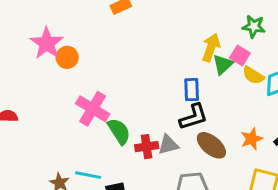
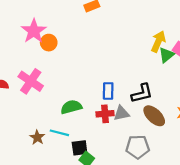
blue rectangle: (192, 90) -> (108, 91), moved
pink cross: (93, 109) -> (31, 81), moved
green semicircle: (119, 131) -> (71, 107), moved, turned -75

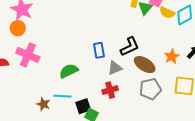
orange circle: (49, 43) -> (18, 28), moved
red cross: (105, 114) -> (110, 90), moved
gray pentagon: (138, 147) -> (150, 89), moved

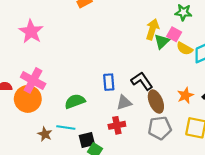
orange circle: (18, 28) -> (28, 99), moved, size x1.6
black L-shape: (130, 47) -> (142, 81), turned -105
brown ellipse: (145, 65) -> (156, 102), turned 30

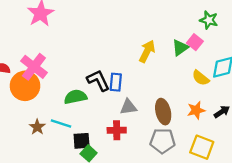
yellow arrow: (152, 29) -> (147, 51), moved
yellow semicircle: (185, 49) -> (201, 78), moved
black L-shape: (142, 81) -> (98, 80), moved

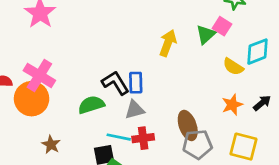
gray triangle: (128, 107) -> (135, 110), moved
brown ellipse: (163, 112) -> (188, 125), moved
cyan line: (61, 124) -> (119, 137), moved

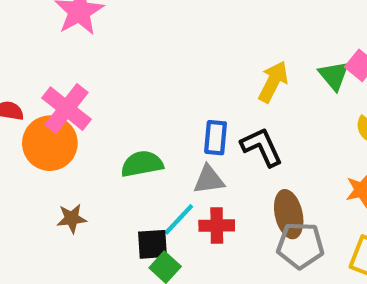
green triangle: (206, 34) -> (334, 75), turned -35
black L-shape: (115, 83) -> (262, 147), moved
cyan line: (119, 137) -> (179, 219), turned -65
brown star: (51, 145) -> (72, 218), turned 30

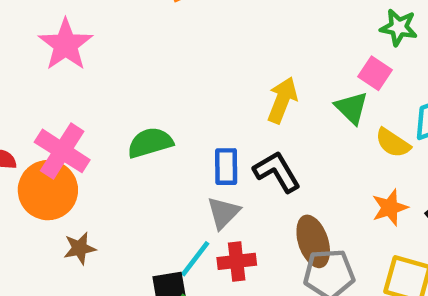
green triangle: (334, 75) -> (352, 108), moved
green semicircle: (142, 164) -> (150, 143), moved
gray triangle: (209, 180) -> (223, 213), turned -32
brown star: (72, 218) -> (80, 248), moved

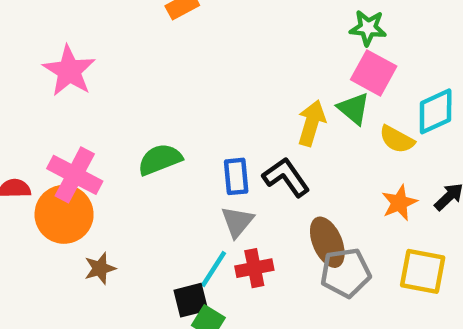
green star: (399, 27) -> (368, 28), moved
pink square: (375, 73) -> (374, 73), size x1.4
yellow arrow: (282, 100) -> (312, 123), moved

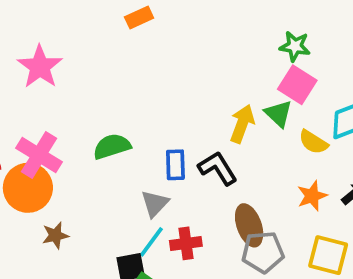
gray triangle: (237, 222) -> (155, 203), moved

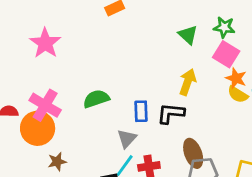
green triangle: (278, 114) -> (188, 35), moved
black L-shape: (218, 168) -> (171, 113), turned -52
orange star: (312, 196) -> (236, 78), moved, turned -30

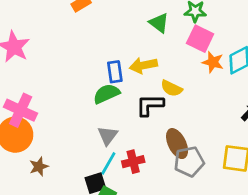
yellow arrow: (188, 82) -> (143, 65), moved, turned -115
yellow semicircle: (238, 94) -> (171, 88), moved
green semicircle: (96, 99) -> (106, 94), moved
blue rectangle: (141, 111) -> (115, 72), moved

